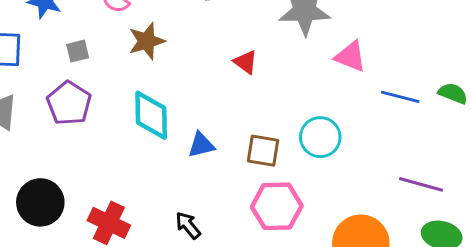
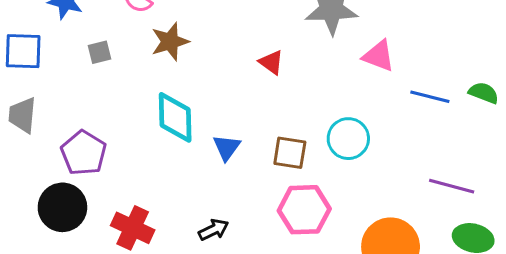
purple pentagon: (69, 103) -> (84, 153), moved
blue triangle: (201, 145) -> (227, 147), turned -40
black arrow: (188, 225) -> (214, 230), turned 104

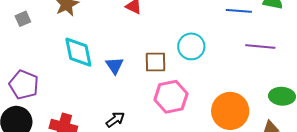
purple line: (452, 186) -> (260, 47), moved

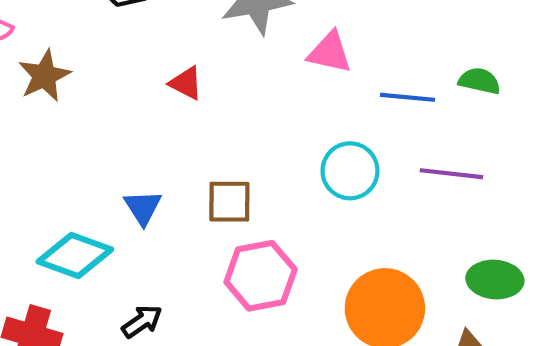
cyan circle: (191, 46) -> (350, 171), moved
cyan diamond: (78, 52) -> (75, 255), moved, turned -60

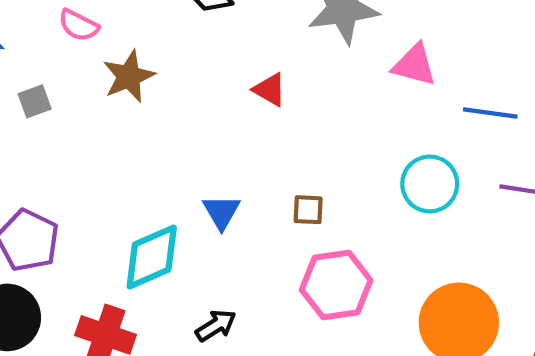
brown square: (229, 202) -> (308, 210), size x0.7
cyan diamond: (75, 255) -> (152, 257), turned -46

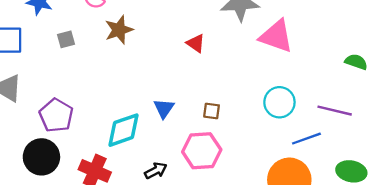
pink triangle: (414, 65) -> (276, 36), size x1.4
blue line: (490, 113) -> (306, 139), moved, turned -32
pink hexagon: (336, 285) -> (202, 151), moved

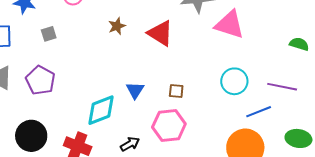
brown star: (119, 30) -> (117, 26), moved, size x0.7
red triangle: (196, 43) -> (160, 33), size x1.6
purple pentagon: (56, 115) -> (40, 80), moved

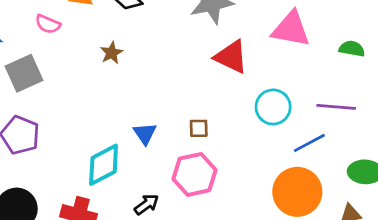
pink triangle: (230, 25) -> (291, 29), moved
red triangle: (160, 33) -> (231, 57), moved
gray square: (49, 34) -> (24, 73), size x1.8

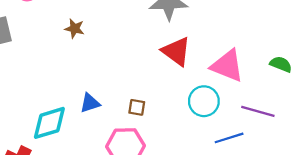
pink triangle: (291, 29) -> (227, 66), moved
brown star: (112, 53) -> (74, 29), turned 30
blue triangle: (145, 134) -> (90, 103), turned 35

